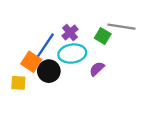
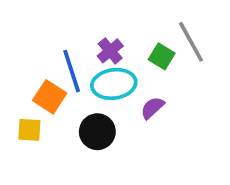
gray line: (121, 27) -> (191, 42), turned 52
blue line: (45, 45) -> (72, 71), turned -52
black circle: (49, 71) -> (97, 132), moved

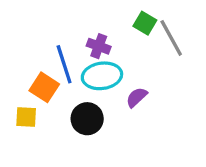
purple cross: (110, 51) -> (99, 46), turned -30
green square: (162, 56) -> (145, 23), moved

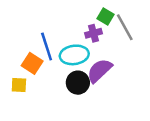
purple cross: (99, 46) -> (93, 33), moved, turned -35
purple semicircle: (137, 97) -> (99, 71), size x1.6
black circle: (87, 119) -> (78, 83), moved

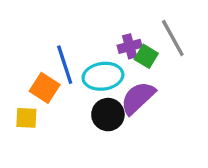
green square: (106, 16) -> (146, 56), moved

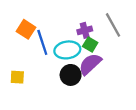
green square: (146, 56) -> (90, 45), moved
orange square: (45, 88) -> (26, 29), moved

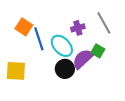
green square: (90, 45) -> (98, 51), moved
cyan ellipse: (67, 50) -> (62, 46), turned 55
yellow square: (17, 77) -> (16, 71), size x1.5

